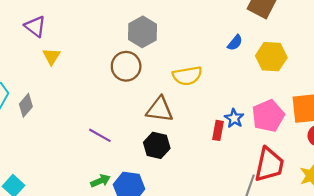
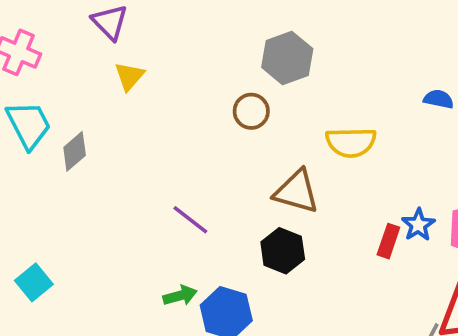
blue semicircle: (235, 43) -> (439, 99), turned -126
brown circle: (126, 66) -> (251, 111), size x0.7

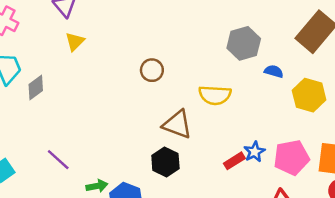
gray hexagon: (287, 58) -> (244, 43), moved
purple line: (190, 220) -> (58, 160), moved
red rectangle: (388, 241) -> (234, 161), turned 35

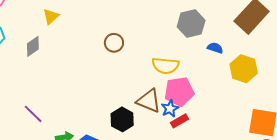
gray diamond: (36, 88) -> (33, 46), moved
brown triangle: (177, 124) -> (149, 101), moved
blue star: (255, 152) -> (170, 109), moved
pink pentagon: (291, 157) -> (179, 92), moved

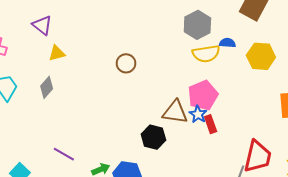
yellow triangle: (51, 16) -> (57, 53), turned 42
yellow semicircle: (165, 66) -> (206, 54), moved
red rectangle: (179, 121) -> (211, 124), turned -66

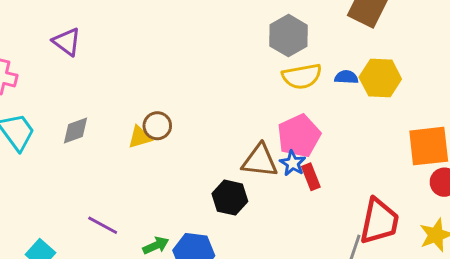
blue semicircle: (227, 43) -> (346, 77), moved
yellow triangle: (57, 53) -> (140, 137), moved
brown circle: (126, 63) -> (157, 126), moved
gray diamond: (47, 87) -> (75, 130), turned 30

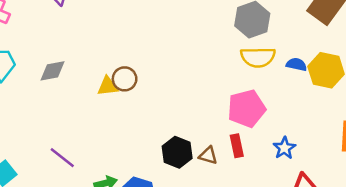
brown triangle: (260, 161) -> (208, 155), moved, size x0.6
blue star: (293, 163) -> (284, 148), moved
red rectangle: (311, 177) -> (237, 146), moved

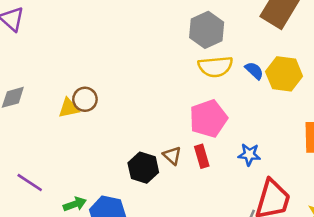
blue semicircle: (296, 64) -> (254, 71), turned 36
blue star: (284, 148) -> (249, 155), turned -30
brown triangle: (208, 155) -> (172, 156), moved, turned 30

